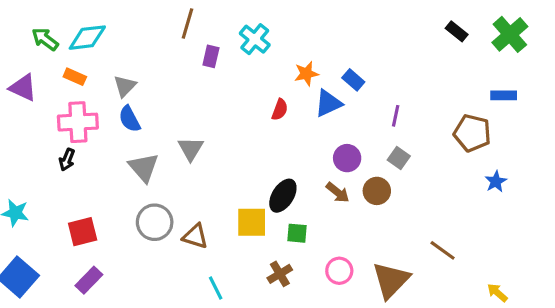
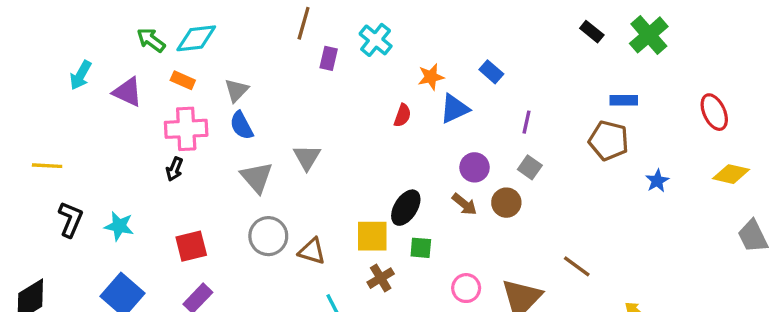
blue rectangle: (353, 80) -> (491, 72), moved
blue rectangle: (504, 95) -> (624, 100), moved
blue star: (496, 182) -> (657, 181), moved
brown cross: (280, 274) -> (381, 278), moved

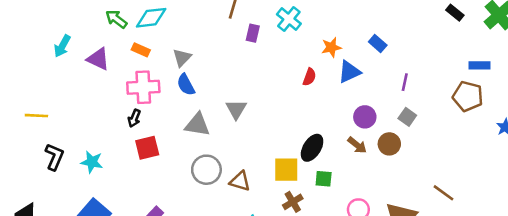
gray triangle: (257, 177) -> (197, 125), turned -40
red square: (191, 246) -> (147, 148), moved

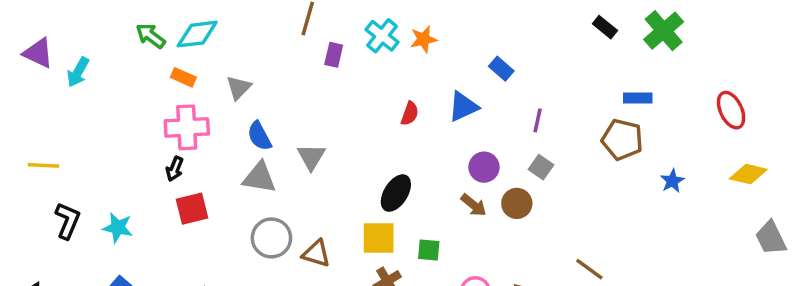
orange star: (331, 47) -> (424, 39), moved
purple triangle: (98, 59) -> (38, 53), moved
blue semicircle: (186, 85) -> (259, 136), moved
black ellipse: (312, 148) -> (396, 193), moved

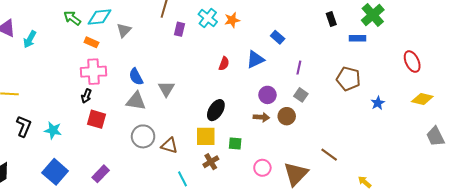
black rectangle: (605, 27) -> (331, 19), moved, turned 32
gray triangle: (239, 88) -> (124, 30), moved
blue rectangle: (638, 98) -> (358, 38), moved
brown arrow: (474, 205) -> (261, 117), turned -35
red square: (192, 209) -> (96, 119), turned 30

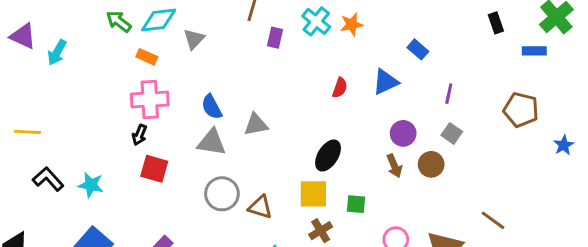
gray triangle: (166, 89) -> (256, 125), turned 48
brown arrow: (261, 117) -> (394, 166), turned 63
black L-shape: (24, 126) -> (48, 179), turned -65

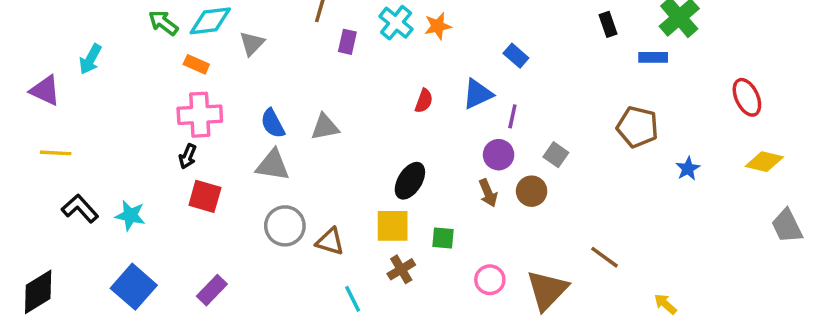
purple triangle: (23, 36) -> (45, 90), moved
purple line: (449, 94) -> (512, 116), moved
gray triangle: (256, 125) -> (325, 127), moved

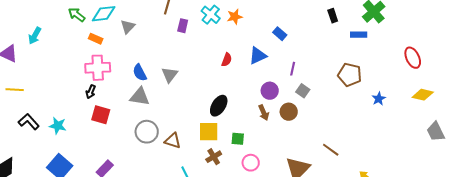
purple line: (512, 116) -> (293, 69), moved
gray triangle: (325, 127) -> (170, 75), turned -42
pink circle: (490, 280) -> (251, 163), moved

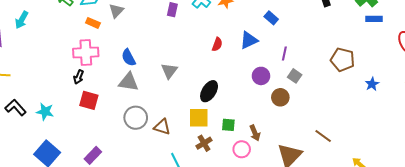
blue rectangle: (359, 35) -> (374, 19), moved
orange rectangle: (96, 39) -> (93, 23), moved
gray triangle: (170, 75) -> (169, 71), moved
brown arrow: (264, 113) -> (255, 133), moved

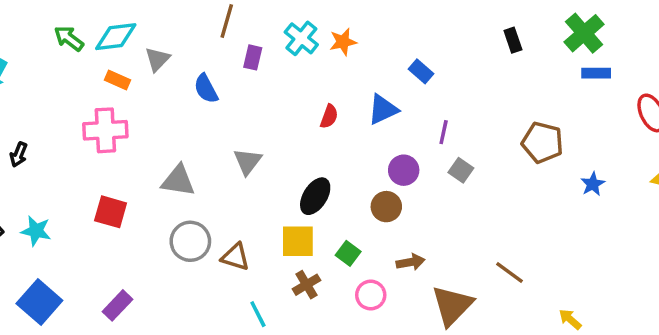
blue semicircle: (129, 58) -> (206, 89), moved
black arrow: (79, 77) -> (19, 155), moved
brown circle: (280, 97) -> (386, 207), moved
green square: (228, 125) -> (348, 253), turned 32
brown arrow: (255, 133) -> (411, 262), moved, turned -77

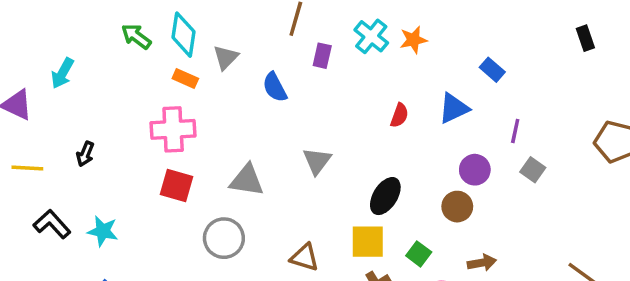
cyan diamond: (116, 37) -> (184, 35), turned -75
red square: (111, 212) -> (177, 185), moved
gray circle: (190, 241) -> (224, 238), moved

